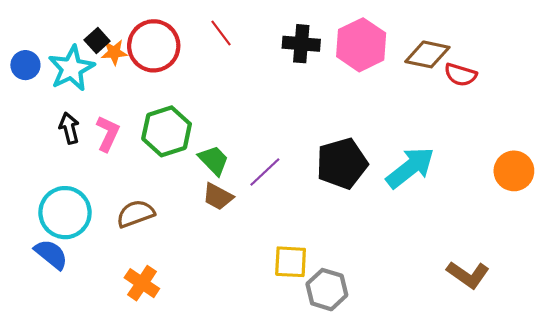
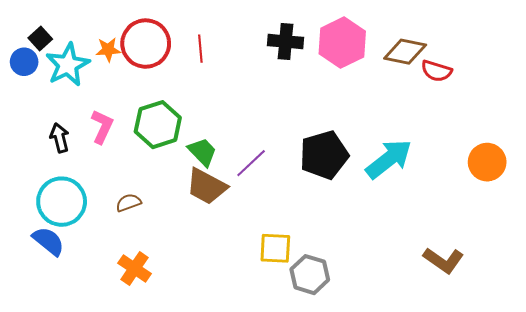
red line: (221, 33) -> (200, 49), moved, turned 32
black square: (97, 41) -> (40, 38), moved
black arrow: (69, 128) -> (60, 138), moved
brown trapezoid: (218, 197) -> (206, 186), size x1.4
brown semicircle: (136, 214) -> (128, 203), size x0.7

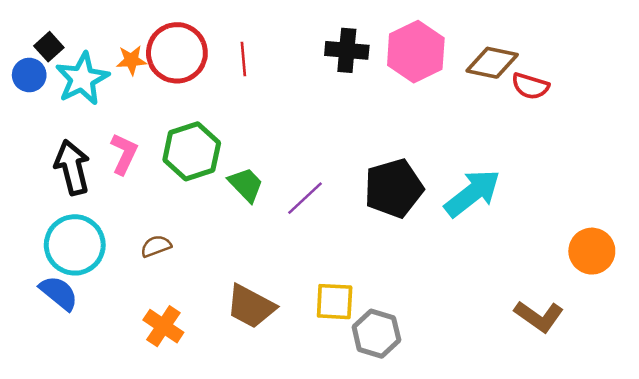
black arrow: (60, 138) -> (72, 167), size x1.5
orange circle: (487, 162) -> (592, 251), moved
brown trapezoid: (206, 186) -> (251, 306), moved

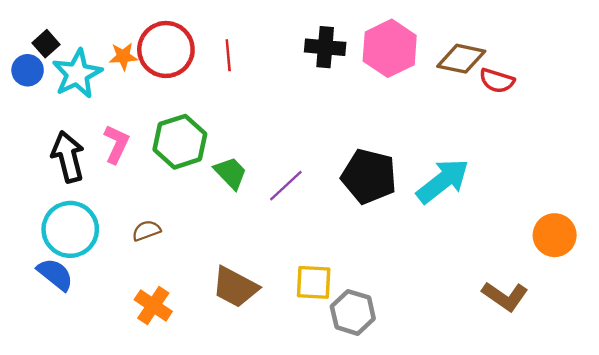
black pentagon: (394, 188) -> (369, 176), turned 30

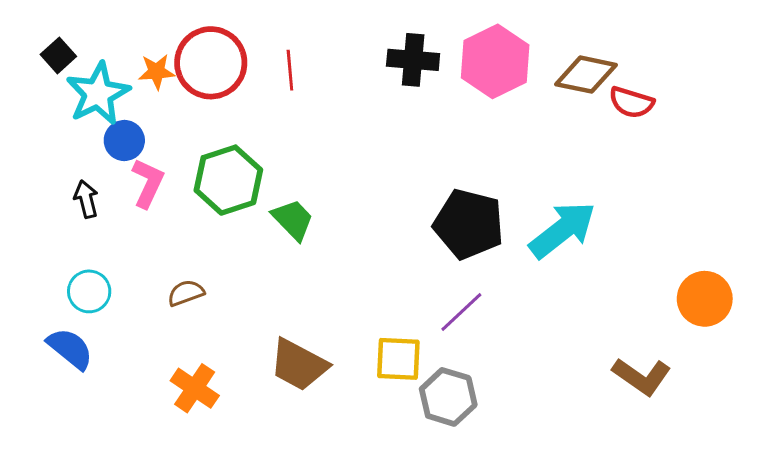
blue circle: (28, 70) -> (124, 140), moved
black arrow: (68, 157) -> (86, 199), size x0.6
purple line: (286, 186) -> (461, 312), moved
cyan circle: (70, 229) -> (89, 291), size x0.6

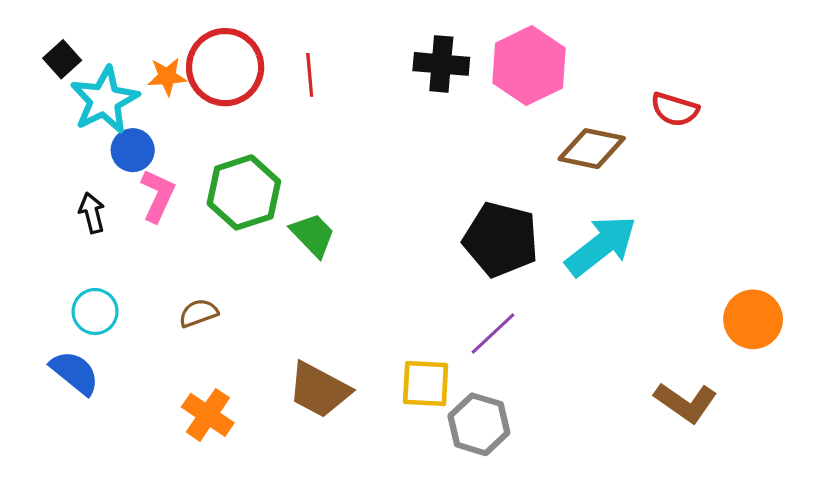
brown diamond: (586, 75) -> (592, 149), moved

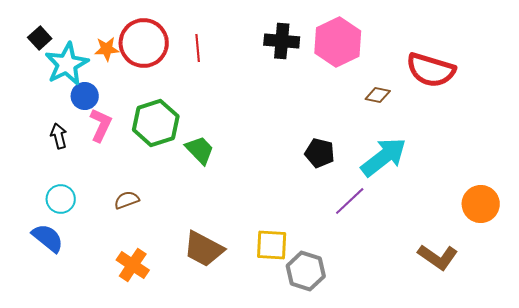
red semicircle: (675, 109) -> (431, 70), size x1.6
brown diamond: (592, 149) -> (378, 95), size x0.6
black pentagon: (501, 239) -> (320, 153), size x0.6
purple line: (493, 333) -> (350, 201), moved

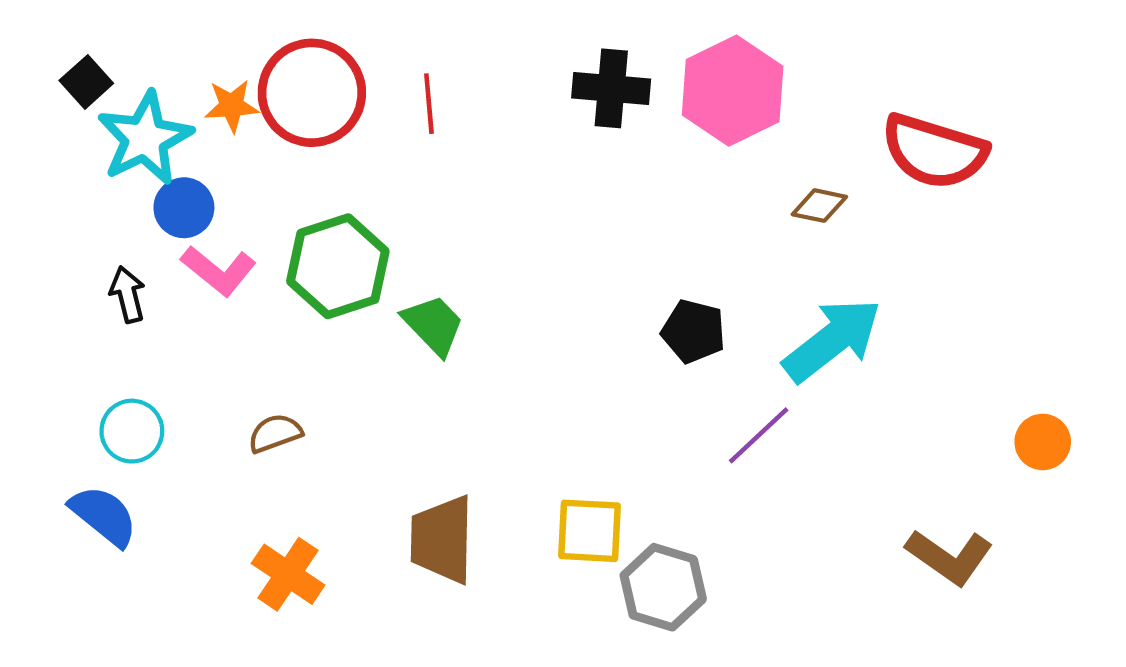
pink L-shape: (101, 125) -> (219, 271), turned 104
orange circle: (481, 204) -> (1043, 442), size x0.7
brown trapezoid: (204, 249) -> (442, 540), turned 63

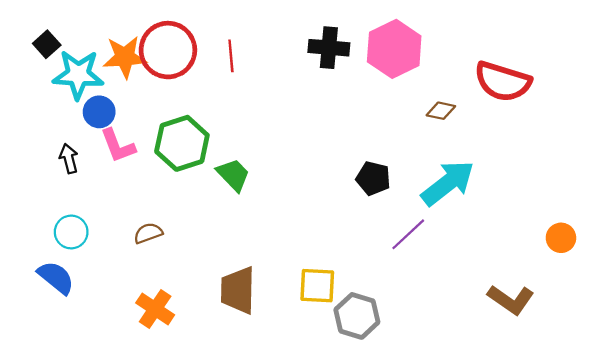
orange star: (232, 106) -> (125, 57), size x1.5
cyan star: (145, 138) -> (78, 75), turned 30
pink L-shape: (219, 271) -> (118, 146), turned 30

